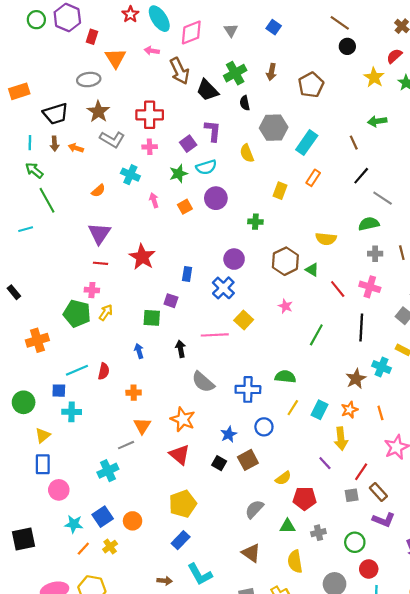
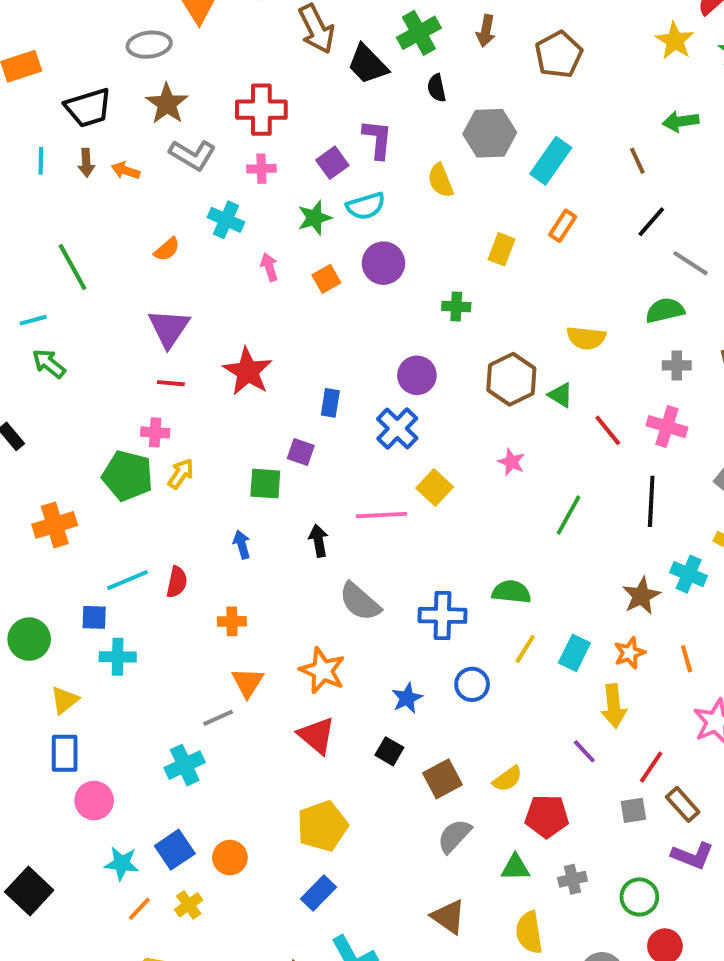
green arrow: (34, 170) -> (49, 364), moved
brown square: (248, 460) -> (443, 779), moved
black square: (24, 539) -> (29, 891), turned -35

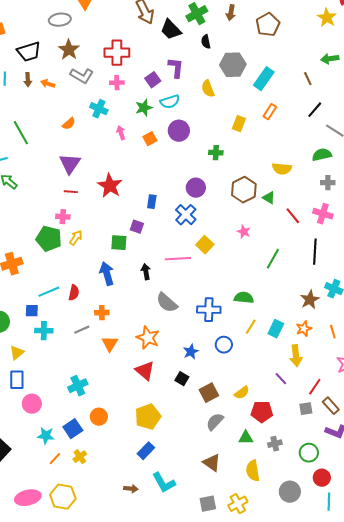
blue arrow: (242, 545) -> (107, 274), size x1.6
gray line: (218, 718) -> (82, 330), moved
orange circle: (230, 858) -> (99, 417), moved

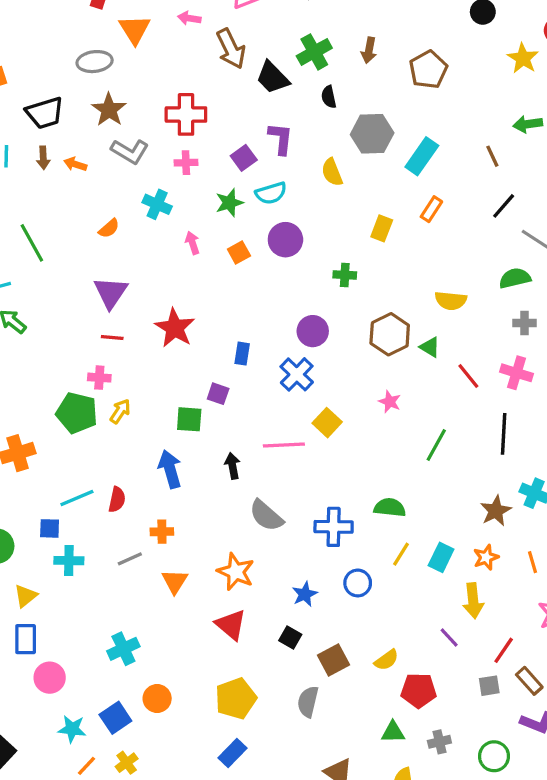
gray semicircle: (215, 422) -> (308, 702), moved, turned -30

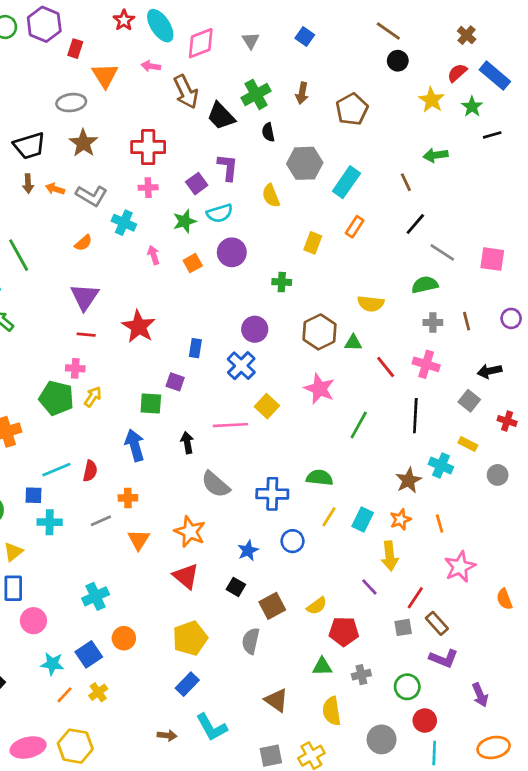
gray L-shape: (130, 151) -> (91, 196), moved
green triangle: (430, 347) -> (353, 343), turned -30
pink star: (390, 402) -> (319, 389), size x1.6

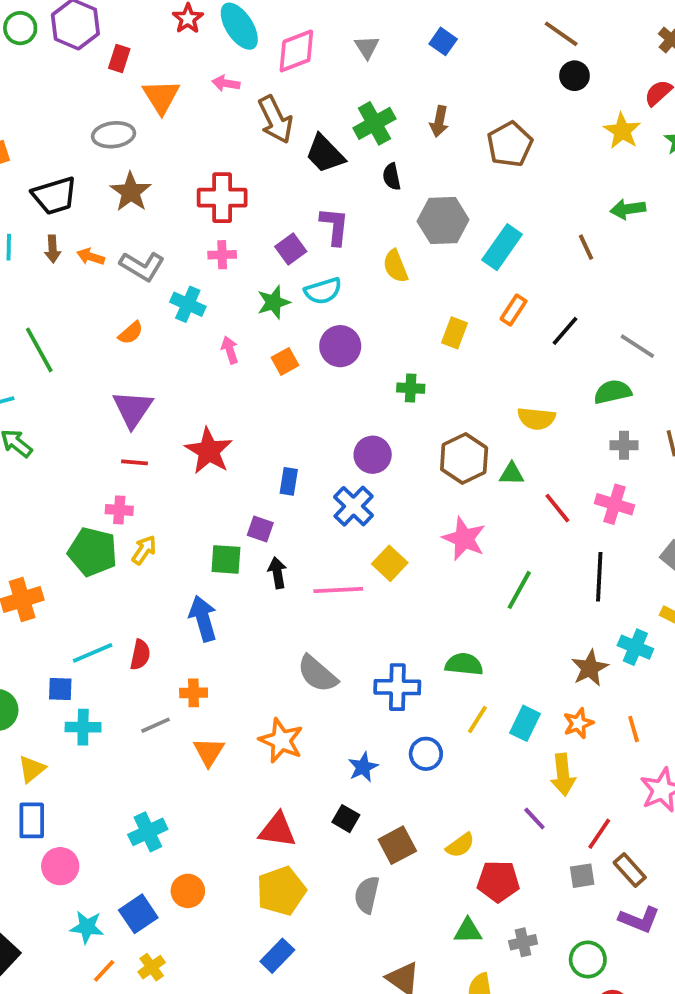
black line: (415, 224) -> (565, 331), moved
black arrow: (187, 443) -> (277, 573), moved
red triangle: (186, 576) -> (277, 830), moved, turned -32

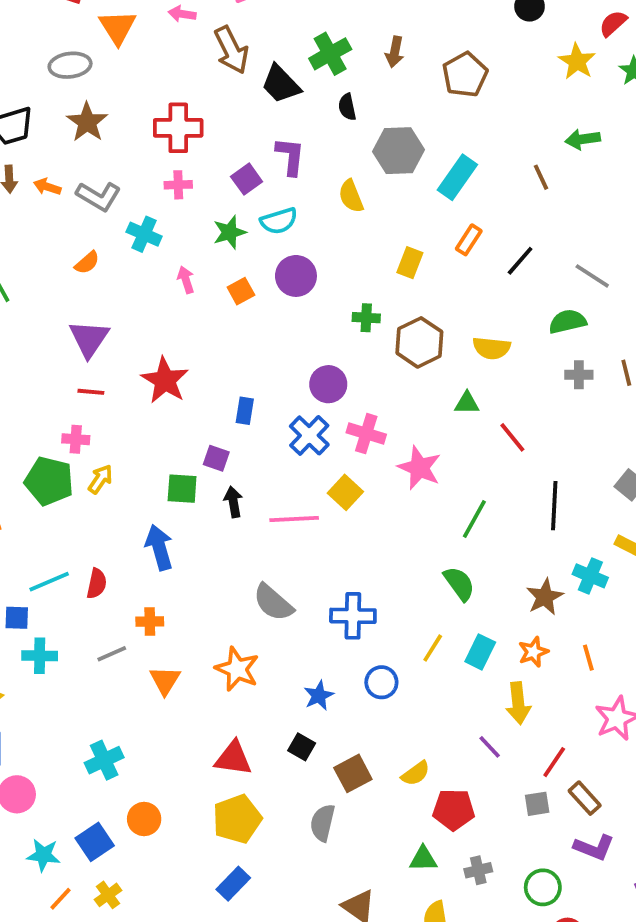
brown hexagon: (464, 459) -> (419, 342), moved
pink cross: (614, 504) -> (366, 434), moved
green semicircle: (464, 664) -> (459, 584), moved, turned 48

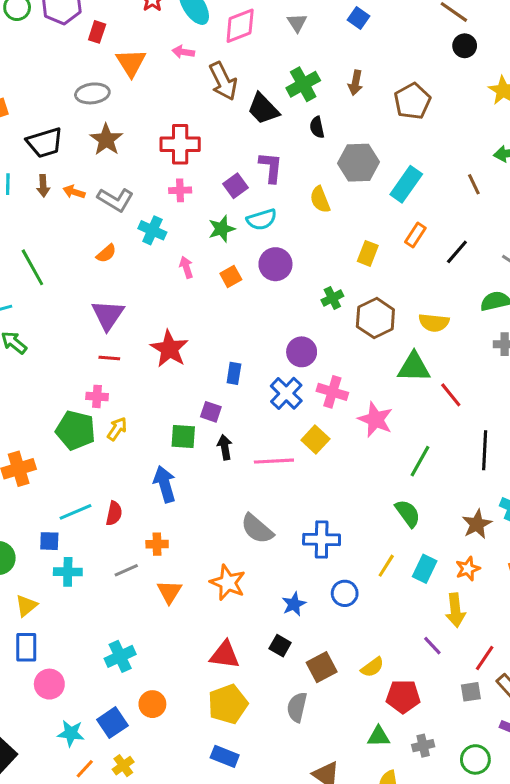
green cross: (366, 318) -> (332, 298), turned -30
green triangle: (467, 403) -> (414, 367), size x1.6
blue rectangle: (233, 884) -> (225, 756), turned 68

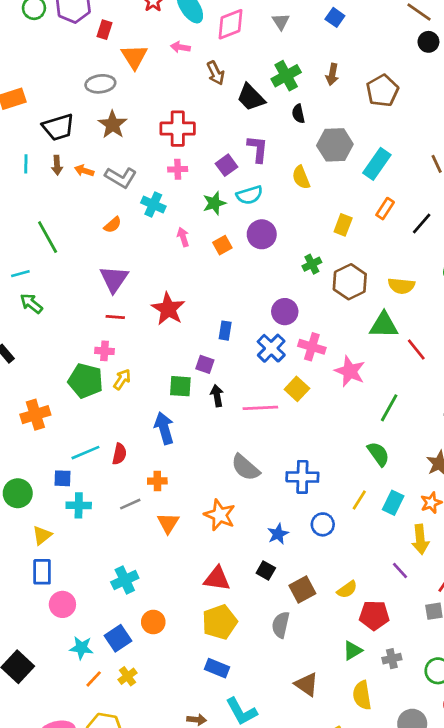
brown arrow: (223, 81) -> (216, 73), size x0.7
green triangle: (379, 736) -> (353, 650), turned -30

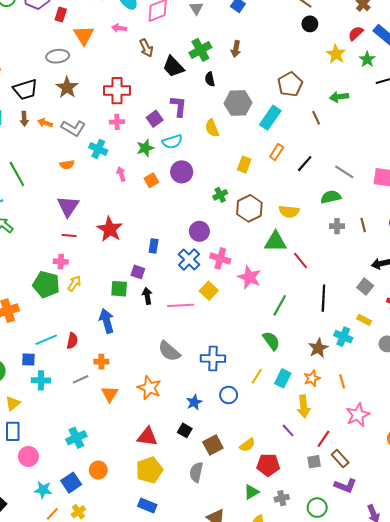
brown pentagon: (382, 91) -> (290, 84), moved
orange semicircle: (113, 225) -> (67, 165), turned 32

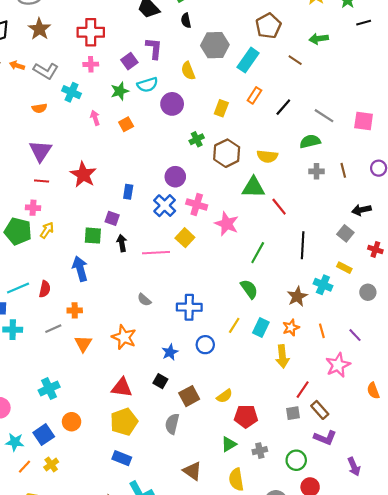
brown line: (316, 118) -> (295, 60), turned -32
purple circle: (182, 172) -> (172, 104), moved
gray semicircle: (169, 351) -> (144, 300), size x0.6
purple line: (288, 430) -> (355, 335), moved

